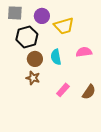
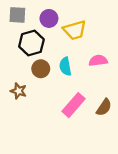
brown star: (33, 78) -> (19, 91), moved
pink rectangle: (63, 90) -> (74, 105), size x1.5

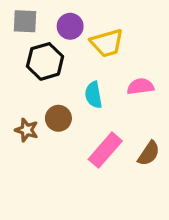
brown circle: (41, 69) -> (58, 118), moved

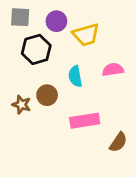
pink rectangle: (105, 150) -> (85, 121), turned 40
brown semicircle: (149, 153) -> (118, 142), moved

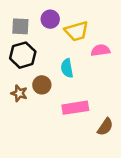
gray square: (20, 17) -> (20, 26), moved
black hexagon: (36, 49) -> (23, 55), moved
pink semicircle: (113, 70) -> (100, 50), moved

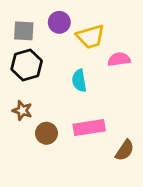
brown circle: (42, 85) -> (46, 133), moved

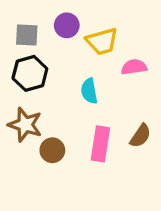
brown star: (22, 110) -> (25, 125), size x1.5
pink rectangle: (89, 128) -> (100, 144), turned -72
brown semicircle: (125, 150) -> (140, 136), moved

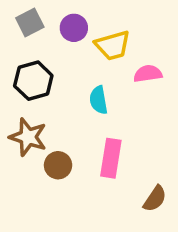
gray square: (27, 35) -> (30, 23), moved, turned -30
brown semicircle: (140, 136) -> (155, 199), moved

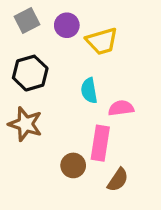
pink semicircle: (148, 74) -> (121, 108), moved
brown circle: (58, 165) -> (73, 165), moved
brown semicircle: (155, 199) -> (118, 180), moved

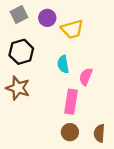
pink semicircle: (121, 108) -> (86, 77), turned -60
brown circle: (73, 165) -> (70, 132), moved
brown semicircle: (118, 180) -> (99, 133), moved, turned 150

